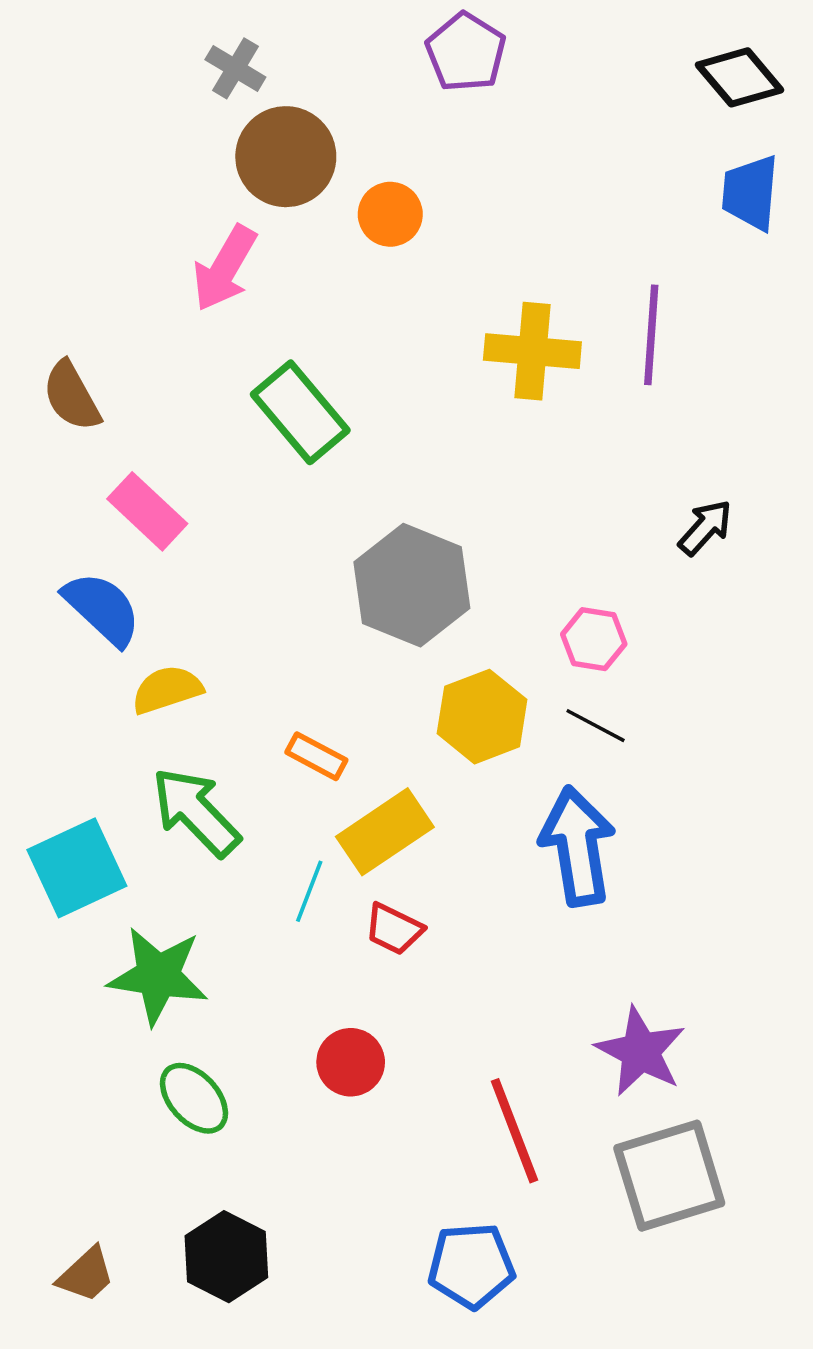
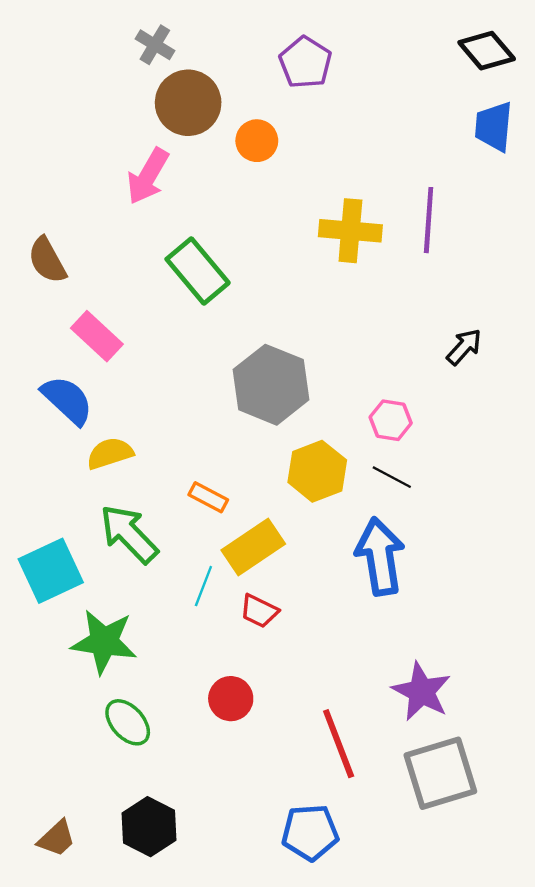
purple pentagon: (466, 52) -> (305, 62), moved

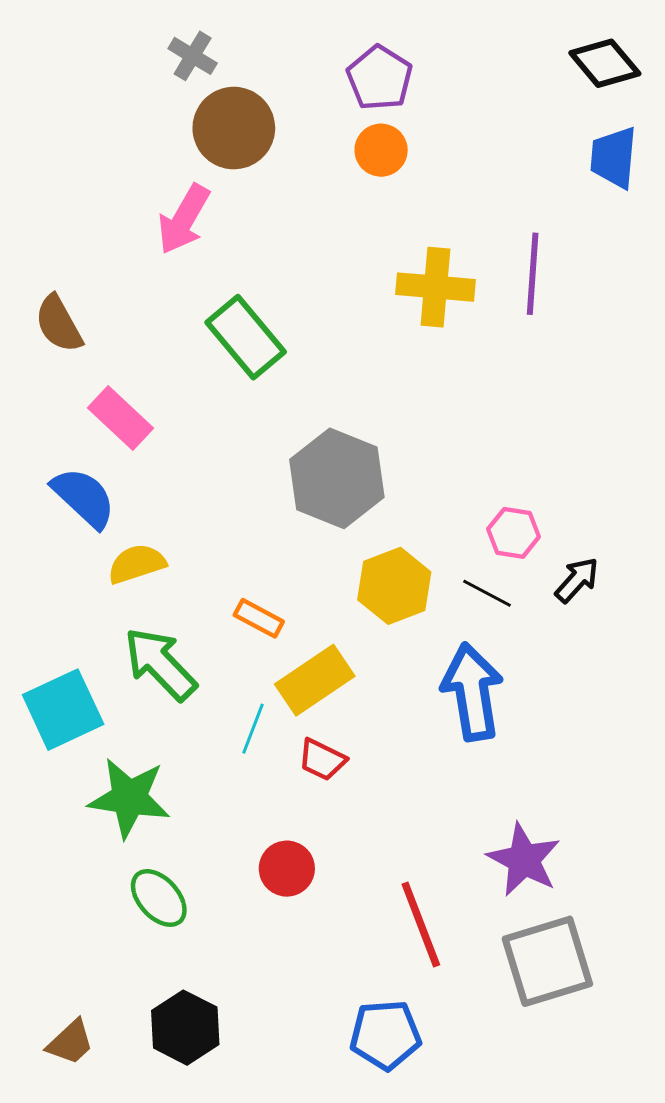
orange circle: (257, 141) -> (381, 150), moved
black arrow: (464, 347) -> (577, 580), moved
pink hexagon: (391, 420) -> (514, 533), moved

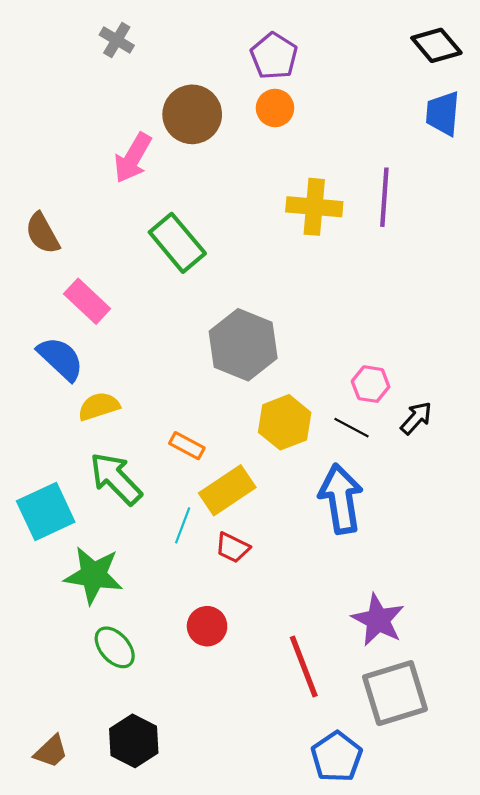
gray cross: (193, 56) -> (117, 40), moved
brown circle: (234, 128) -> (192, 114), moved
blue pentagon: (385, 1035) -> (337, 757), moved, turned -30

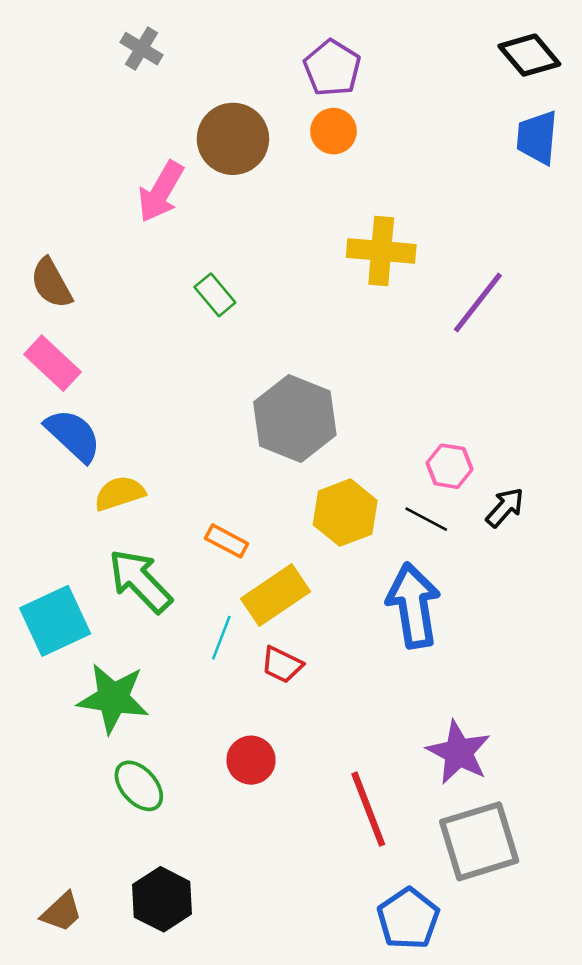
purple line: (384, 197) -> (478, 303), moved, turned 34
green rectangle: (177, 243) -> (215, 295), size x0.6
pink rectangle: (87, 301) -> (53, 363), moved

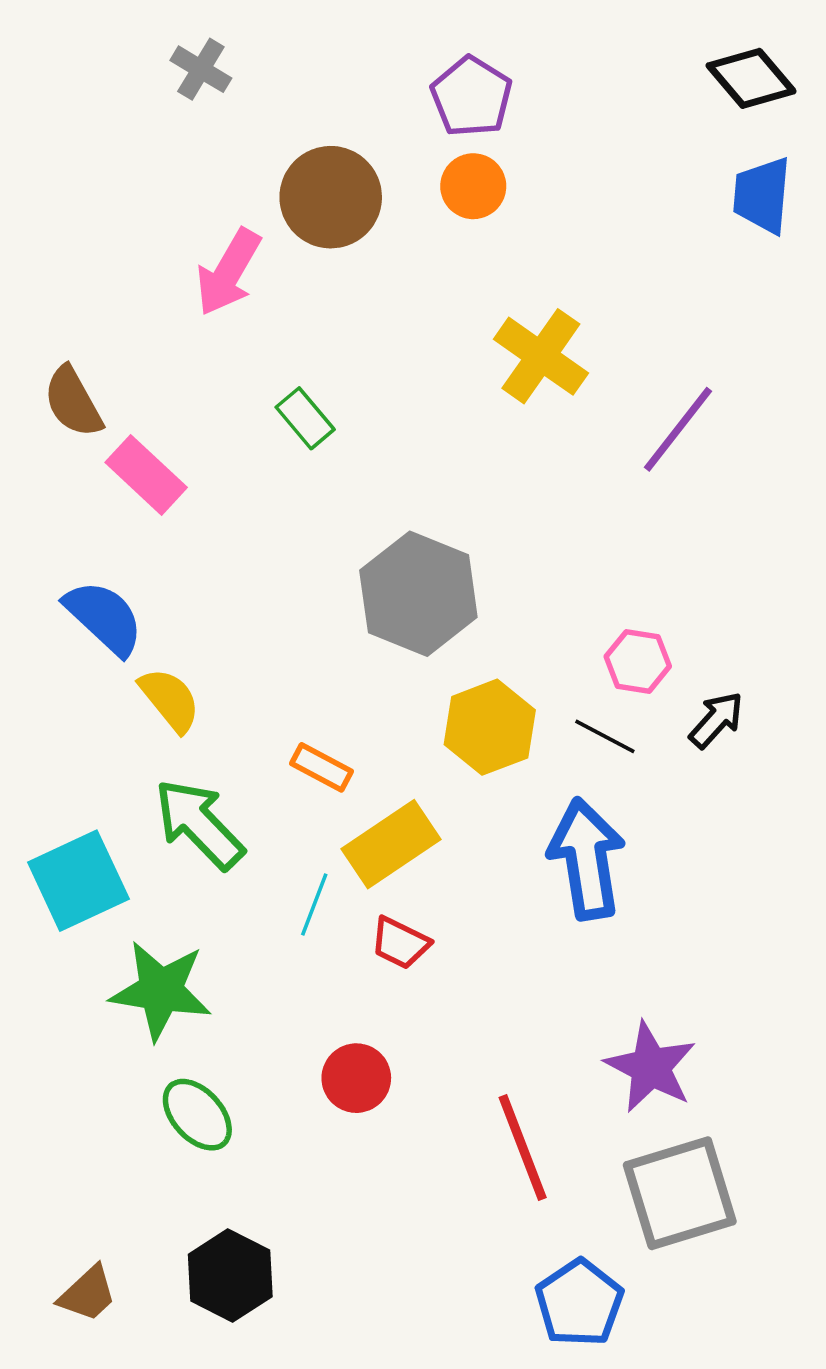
yellow cross: (381, 251) -> (541, 356), turned 30
pink rectangle: (53, 363) -> (146, 475), moved
yellow semicircle: (120, 493) -> (170, 700), turned 69

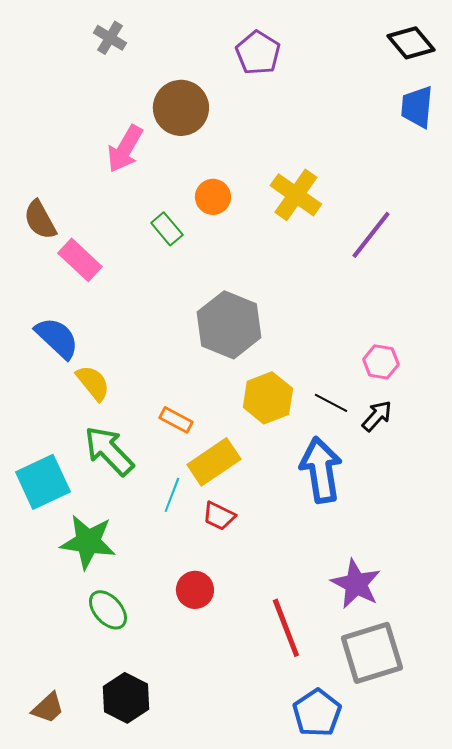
orange circle: (473, 186) -> (213, 197), moved
pink hexagon: (638, 661) -> (381, 362), moved
black arrow: (716, 720) -> (377, 416), moved

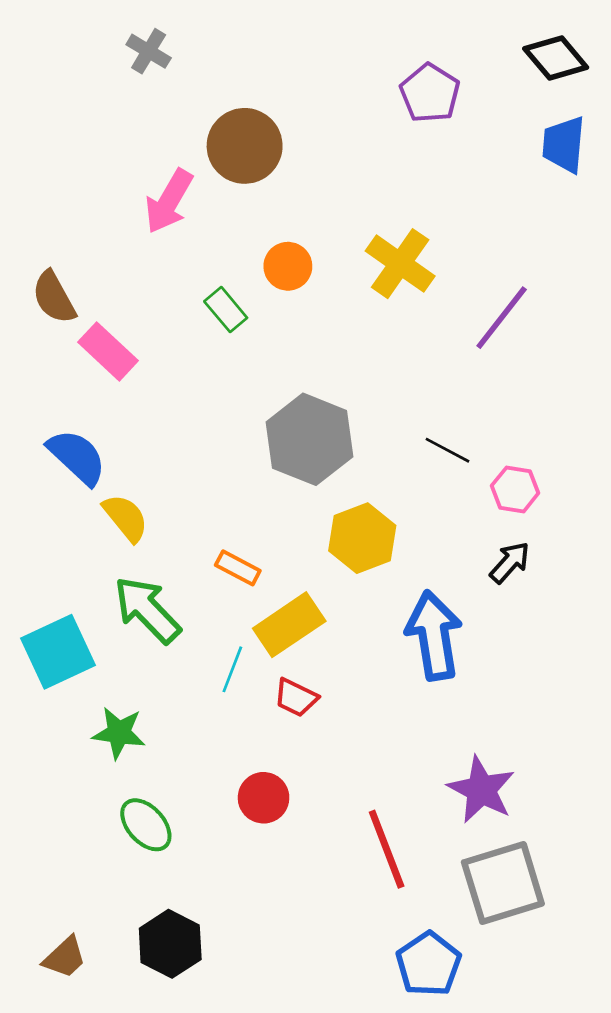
purple pentagon: (258, 53) -> (430, 93), moved
black line: (331, 403) -> (447, 450), moved
green star: (88, 542) -> (119, 733), size x0.7

